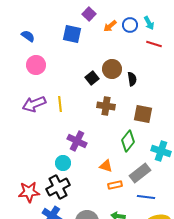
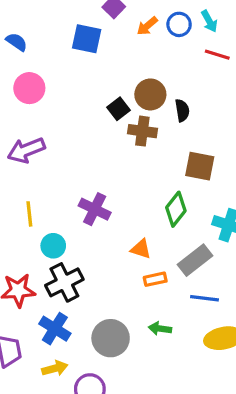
yellow line: (60, 104) -> (29, 214), moved
brown cross: (106, 106) -> (142, 131), moved
cyan circle: (63, 163) -> (53, 246), moved

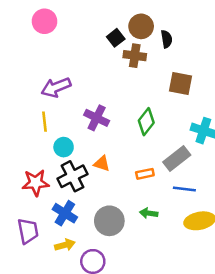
purple arrow: (26, 150) -> (56, 87), moved
green diamond: (176, 209) -> (146, 122), moved
orange triangle: (141, 249) -> (102, 164), moved

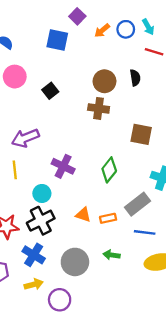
black square: (116, 38) -> (50, 91), moved
black semicircle: (167, 39) -> (135, 78), moved
cyan circle: (64, 147) -> (42, 193), moved
orange triangle: (102, 164) -> (83, 215), moved

